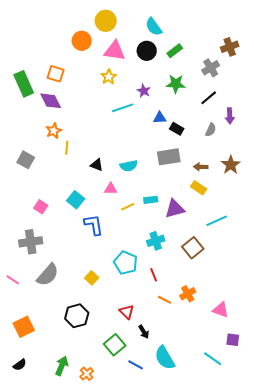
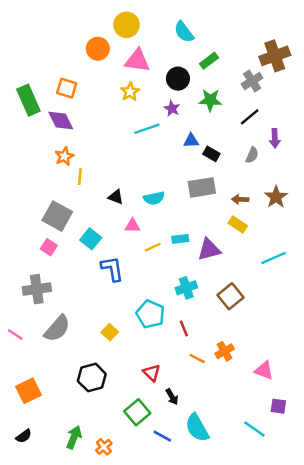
brown cross: (230, 47) -> (275, 56), size x1.4
black circle: (147, 51) -> (178, 79), moved
gray square: (26, 160) -> (57, 216), moved, size x1.4
cyan line: (217, 221) -> (274, 258), moved

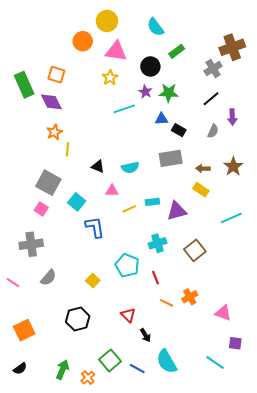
green star: (210, 100) -> (169, 93), moved
gray semicircle: (57, 329) -> (48, 278), size x0.7
green square: (137, 412) -> (110, 360), moved

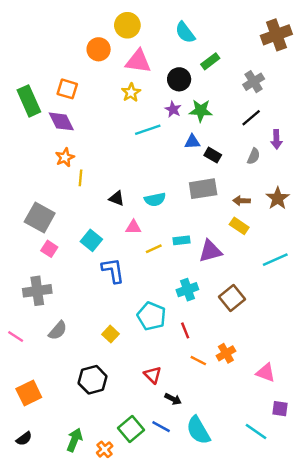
brown cross: (232, 47) -> (276, 35), moved
gray square: (48, 183) -> (40, 218), moved
black arrow: (145, 335) -> (173, 399), turned -32
blue line: (137, 369) -> (161, 427), moved

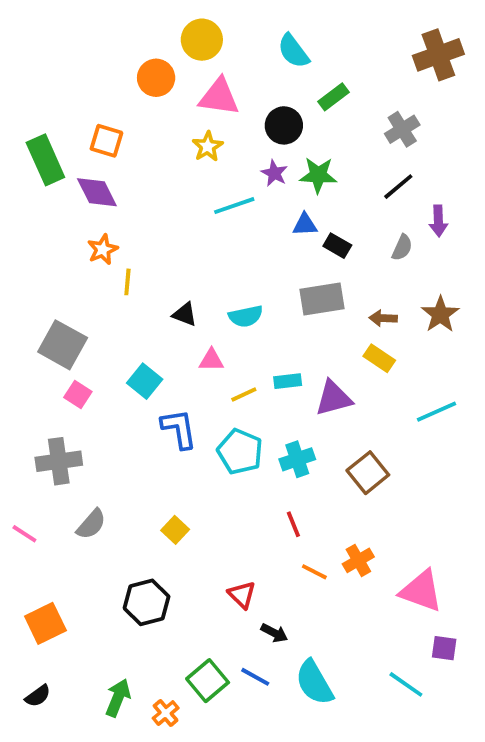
cyan pentagon: (151, 316) -> (240, 452), moved
pink triangle: (266, 373) -> (421, 591), size x1.4

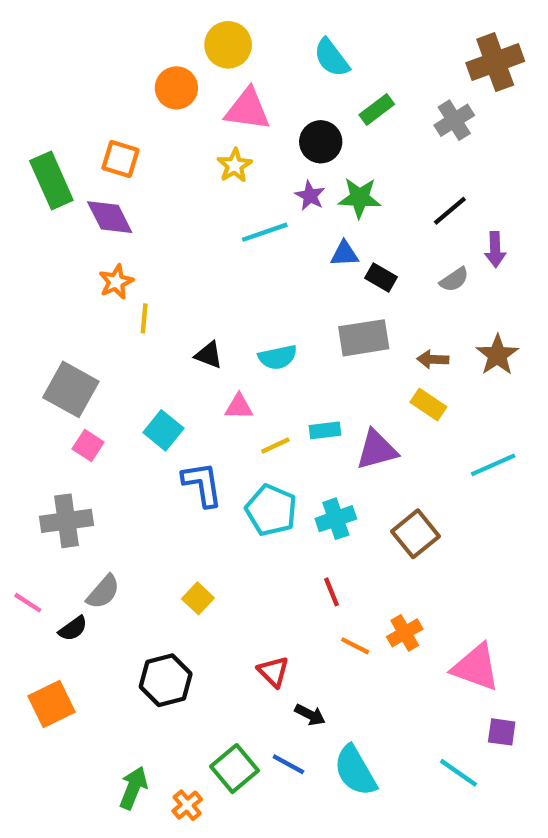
gray cross: (402, 129) -> (454, 120), moved
gray semicircle: (402, 248) -> (454, 280), turned 32
black semicircle: (38, 696) -> (73, 629), moved

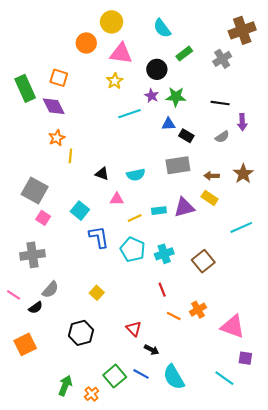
black line: (450, 211) -> (220, 103), turned 48
purple triangle: (377, 450) -> (184, 207), moved

